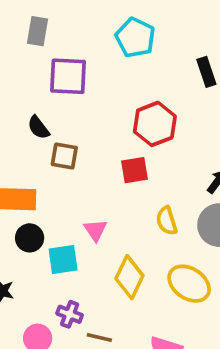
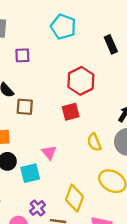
purple square: (68, 76) -> (22, 55), size x0.6
yellow diamond: (129, 277) -> (75, 198), moved
purple cross: (70, 314) -> (38, 208), turned 35

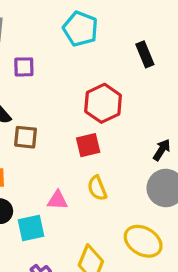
yellow semicircle: (94, 142) -> (97, 188), moved
pink triangle: (49, 152) -> (57, 200), turned -49

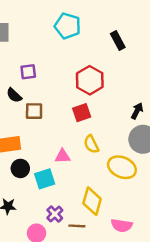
purple square: (24, 67) -> (28, 72), moved
yellow ellipse: (143, 241) -> (122, 167), moved

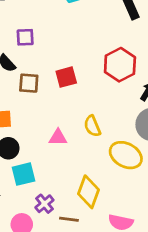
red hexagon: (90, 80) -> (120, 65), moved
red square: (82, 113) -> (66, 77), moved
cyan square: (45, 179) -> (23, 174), moved

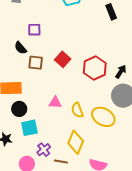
red hexagon: (120, 65) -> (95, 68), moved
red square: (66, 77) -> (63, 59), turned -35
yellow semicircle: (92, 126) -> (77, 110), moved

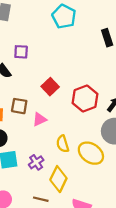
brown square: (36, 63) -> (19, 106), moved
pink triangle: (55, 102) -> (40, 119), moved, turned -32
purple cross: (44, 150) -> (36, 162), moved

